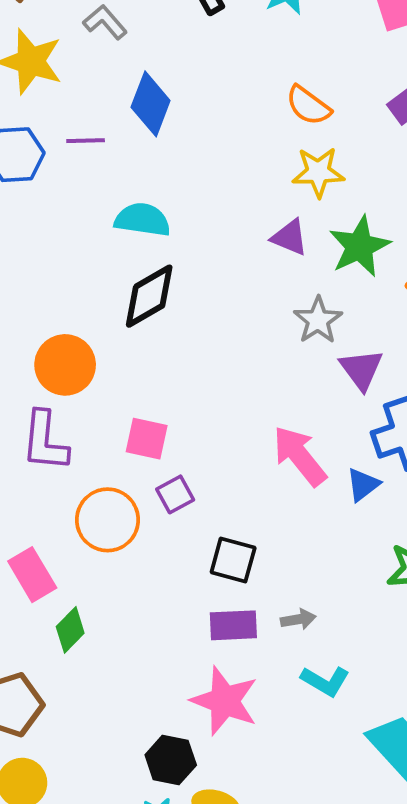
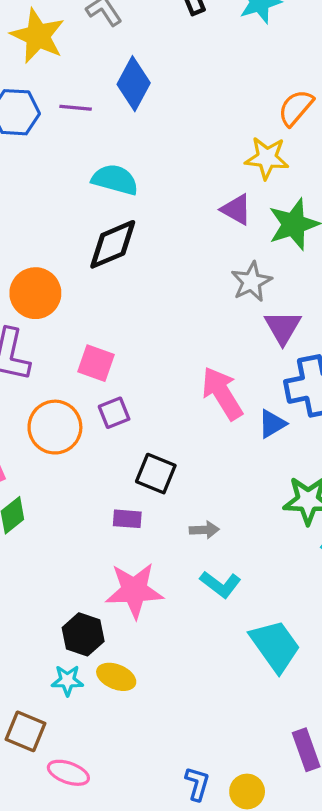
orange semicircle: (308, 105) -> (296, 108), moved, turned 87
purple rectangle: (233, 625) -> (127, 519), moved, size x0.7
pink star: (225, 701) -> (134, 590), turned -30

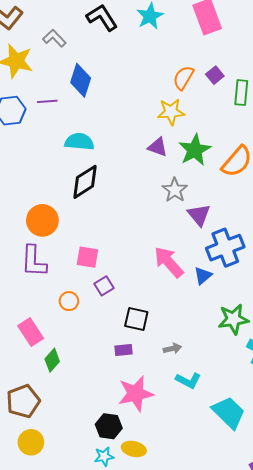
orange circle: (55, 427) -> (69, 301), size x0.6

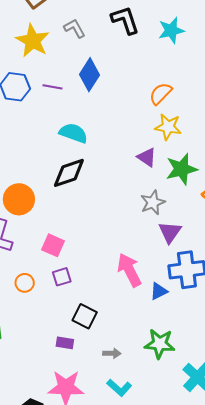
orange semicircle: (183, 78) -> (161, 94), moved
green star: (233, 319) -> (160, 344), moved

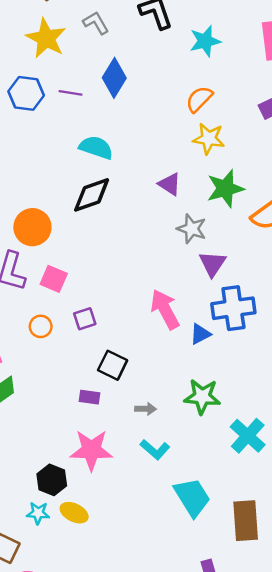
cyan star: (171, 30) -> (205, 41), moved
purple triangle: (147, 157) -> (170, 184), moved
gray star: (153, 202) -> (192, 229), turned -30
pink square: (53, 245) -> (54, 279), moved

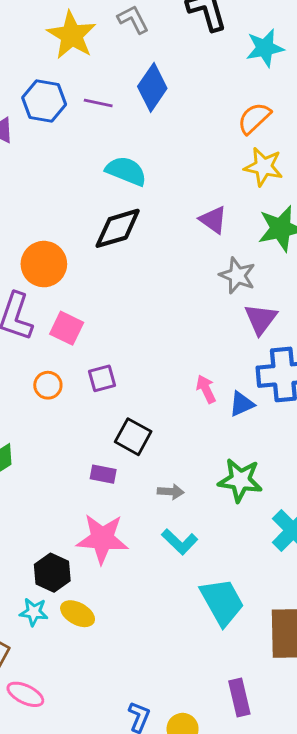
pink arrow: (165, 309) -> (206, 389), moved, size x0.6

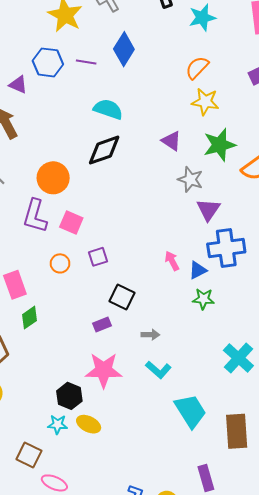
purple rectangle: (103, 474) -> (102, 325), turned -30
green star: (240, 480) -> (203, 299), moved, size x0.7

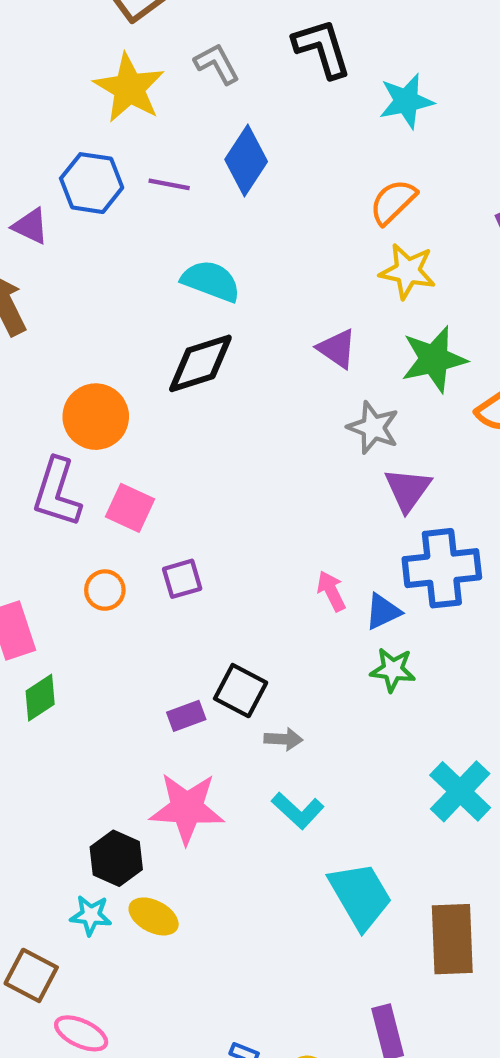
black square: (122, 297) -> (241, 691), moved

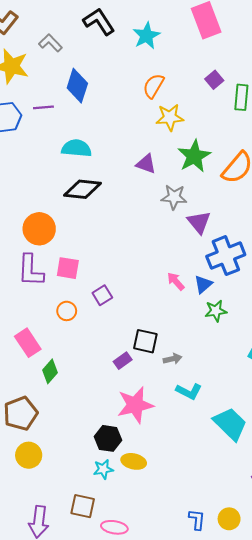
black diamond: (200, 363) -> (82, 189), turned 39

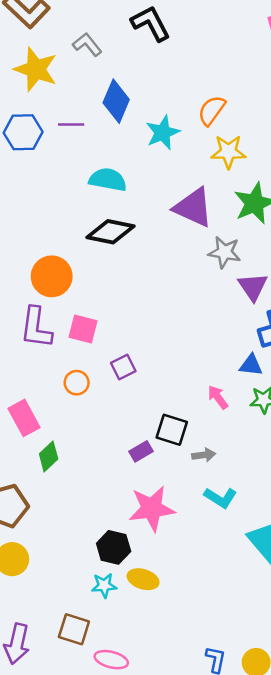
cyan star: (146, 36) -> (163, 133), moved
purple triangle: (146, 164) -> (193, 207), size x1.6
pink arrow: (176, 281) -> (218, 397), moved
blue triangle: (203, 284) -> (251, 365), turned 42

